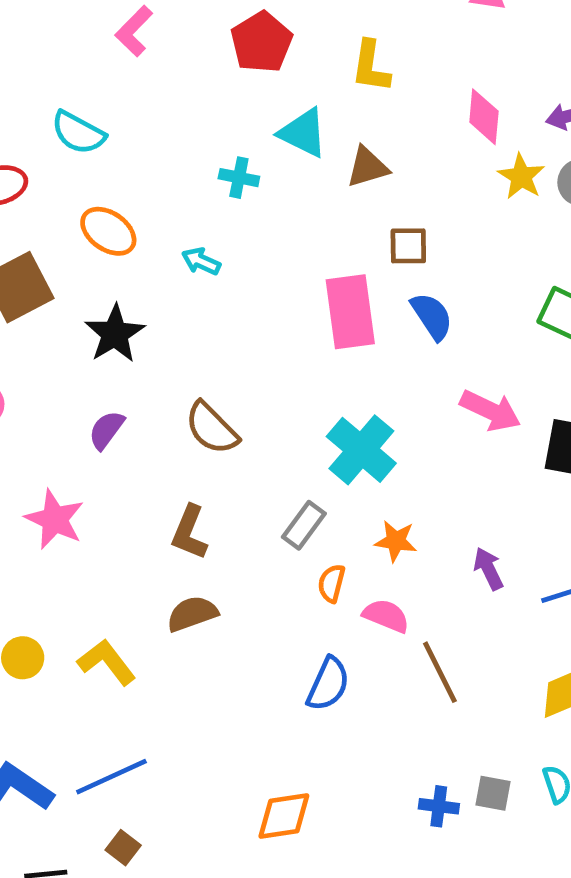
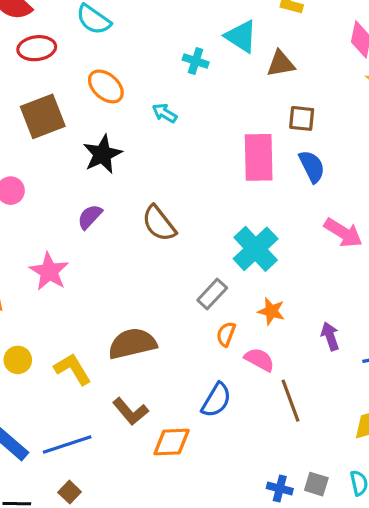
brown L-shape: (189, 532) -> (130, 411), moved, turned -69
brown semicircle: (192, 614) -> (132, 344), size x1.4
orange diamond: (284, 816) -> (172, 442), moved

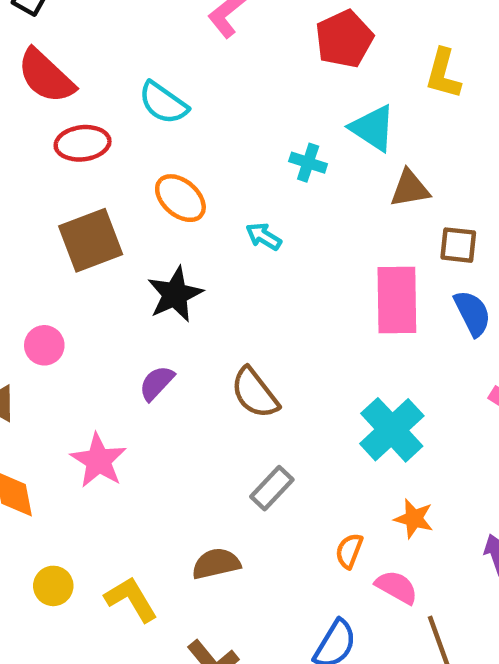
brown triangle: (281, 64) -> (410, 188), moved
gray rectangle: (212, 294) -> (272, 488), moved
brown semicircle: (132, 344) -> (216, 564), size x0.7

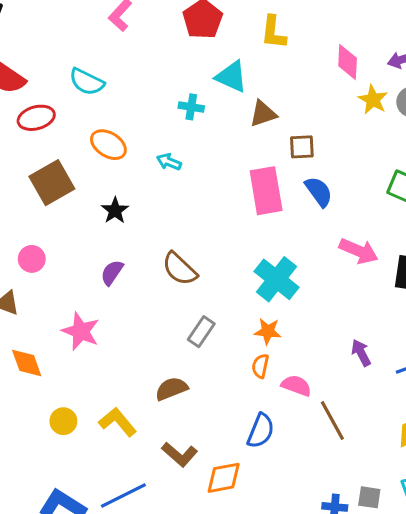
black star: (175, 294) -> (115, 210), size x0.7
orange star: (414, 519) -> (268, 331), moved

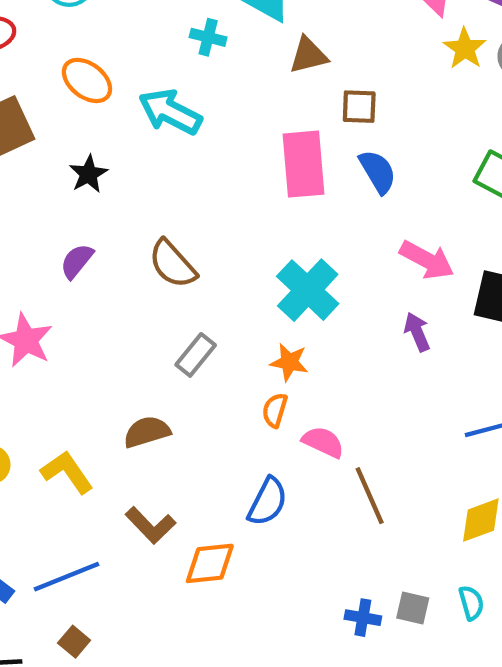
cyan arrow: (169, 162) -> (170, 112), size x1.8
purple arrow: (361, 353) -> (417, 332), moved

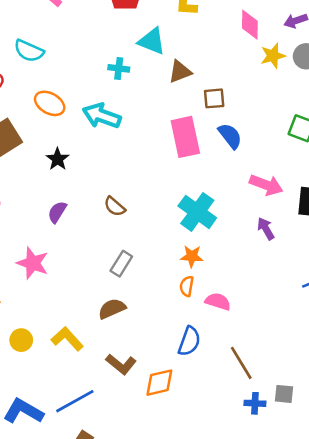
yellow star: (465, 48) -> (273, 56), turned 30
brown semicircle: (172, 264) -> (115, 206), size x0.7
gray rectangle: (196, 355) -> (121, 264), moved
brown line: (370, 496) -> (241, 363), moved

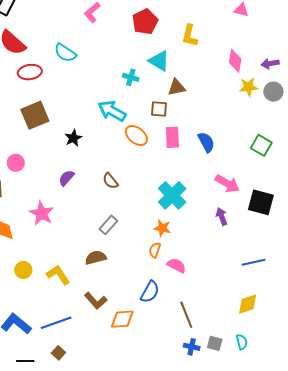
brown square: (214, 98) -> (159, 109), moved
orange ellipse: (50, 103) -> (136, 135), moved
pink rectangle: (185, 137) -> (172, 137), size x0.7

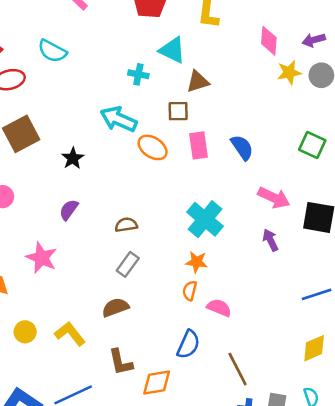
brown semicircle: (110, 181) -> (126, 225), moved, turned 126
brown L-shape: (96, 301) -> (121, 362), turned 35

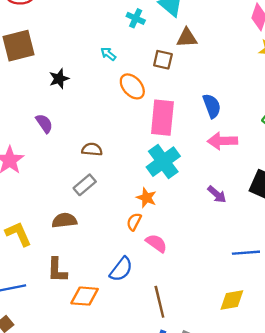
cyan arrow: (119, 119) -> (108, 54), size x0.5
pink rectangle: (198, 145) -> (162, 118), moved, size x1.4
pink arrow: (274, 198) -> (222, 141), moved, turned 140
purple semicircle: (69, 210) -> (44, 123), turned 96
purple arrow: (270, 240) -> (217, 194), turned 144

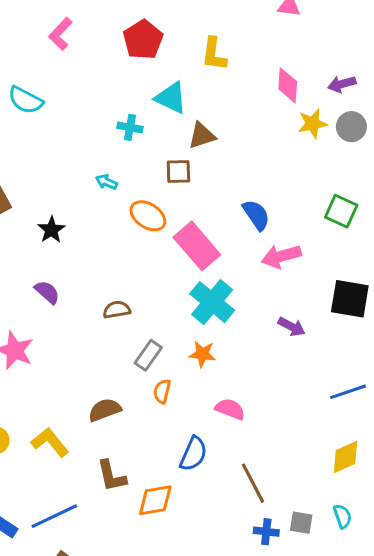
pink rectangle: (162, 118) -> (197, 246), turned -32
gray rectangle: (85, 185) -> (148, 355), moved
orange semicircle: (134, 222) -> (162, 391), moved

